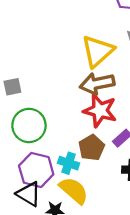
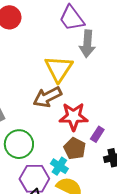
brown arrow: (97, 84) -> (47, 97), moved
cyan cross: (69, 163) -> (59, 166), turned 30

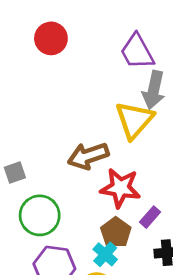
yellow triangle: (59, 69) -> (134, 120), moved
cyan cross: (59, 166) -> (105, 254), moved

